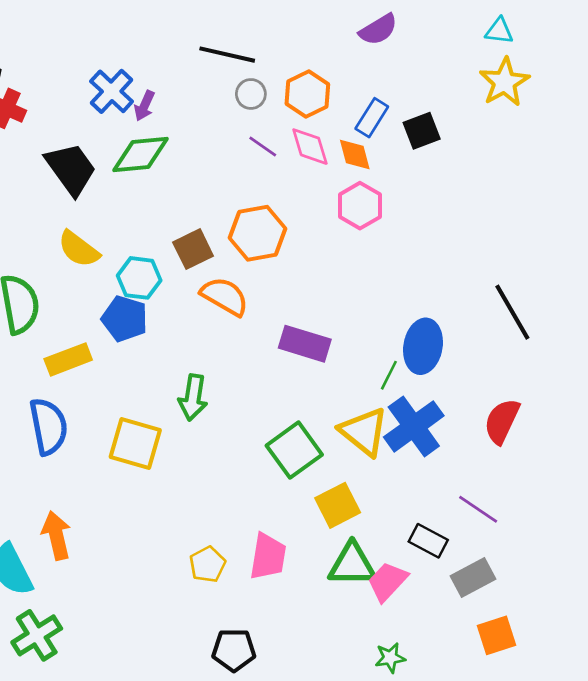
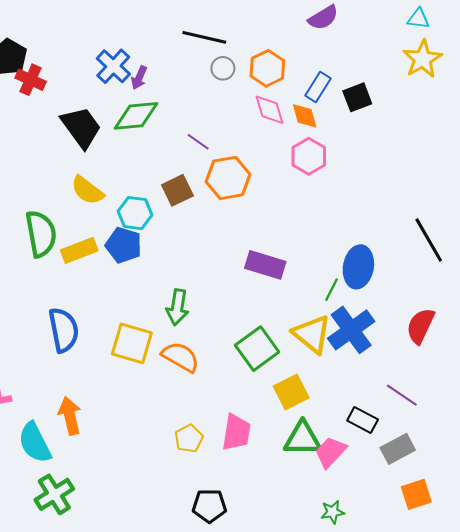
purple line: (263, 147) -> (198, 142), moved
orange semicircle: (225, 296) -> (181, 357), moved
yellow rectangle: (68, 359) -> (79, 250), moved

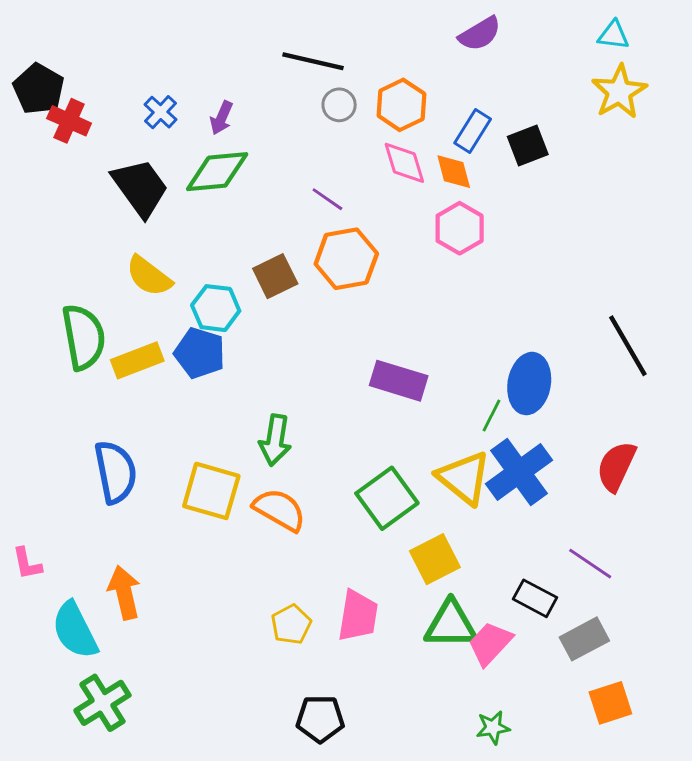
blue cross: (113, 66) -> (161, 112), moved, size x0.7
purple line: (198, 142) -> (327, 199), moved

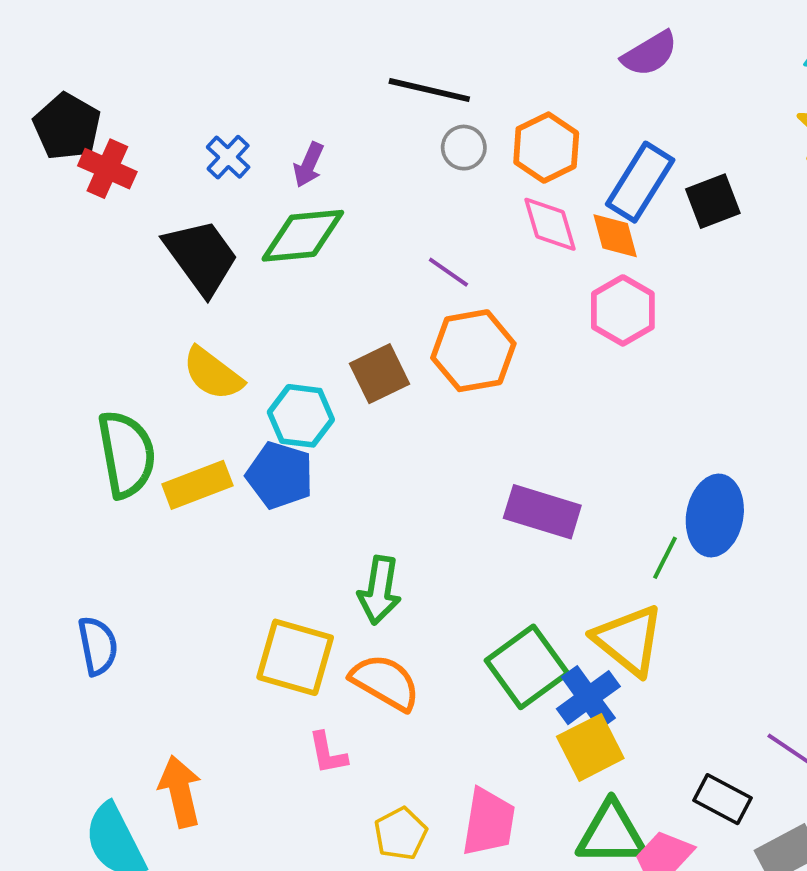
blue rectangle: (473, 131) -> (640, 182), size x1.4
blue semicircle: (116, 472) -> (98, 646), moved, size x0.7
blue cross: (519, 472) -> (588, 698), moved, size x0.7
pink L-shape: (27, 564) -> (328, 753), moved

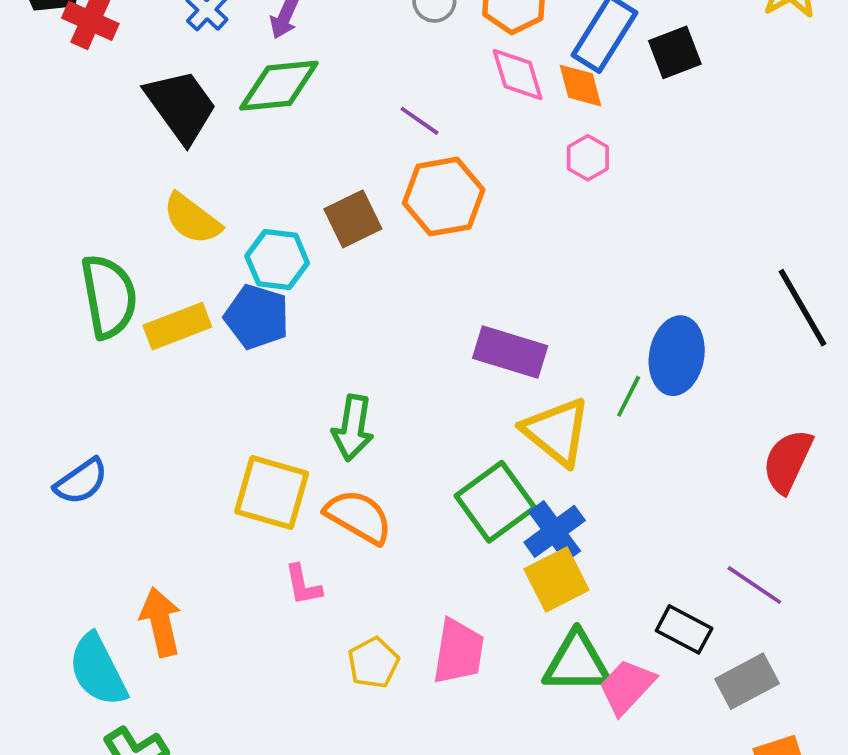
pink hexagon: (623, 310) -> (588, 158), size x0.7
yellow triangle: (629, 640) -> (556, 431), moved
blue semicircle: (98, 646) -> (81, 481), turned 66

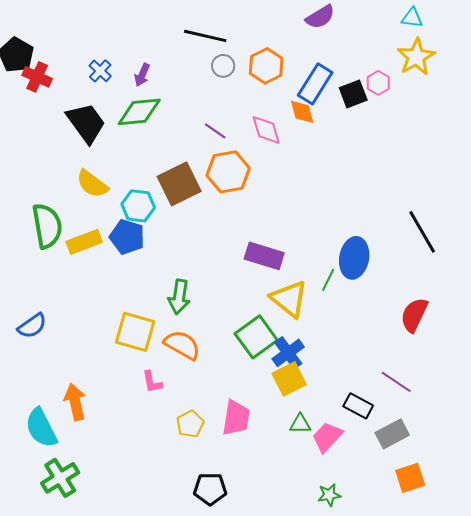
pink diamond: (518, 75) -> (266, 130), moved
pink hexagon: (588, 158) -> (378, 83), moved
brown square: (353, 219) -> (179, 184), size x1.4
green triangle: (577, 663) -> (300, 424), size x0.6

